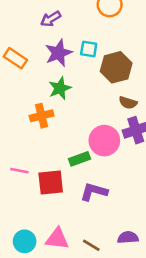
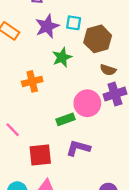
green star: (60, 88) -> (62, 57), moved
pink line: (19, 171) -> (13, 130), turned 35
red square: (51, 182) -> (40, 155), moved

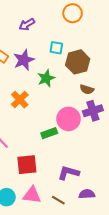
purple star: (47, 26) -> (24, 60), moved
orange cross: (32, 81) -> (20, 100), turned -30
purple L-shape: (78, 148) -> (69, 173), moved

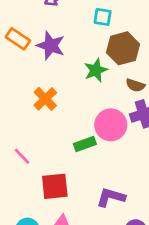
cyan square: (56, 48) -> (103, 17), moved
purple star: (24, 60) -> (51, 46), turned -30
green star: (46, 78) -> (96, 70), moved

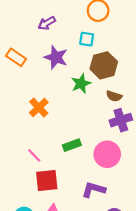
purple star: (51, 46) -> (56, 57), moved
pink circle: (111, 125) -> (107, 154), moved
pink line: (22, 156) -> (34, 155), moved

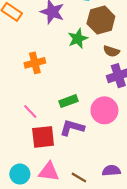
orange cross: (39, 108) -> (35, 63), turned 30
purple L-shape: (93, 190) -> (72, 128), moved

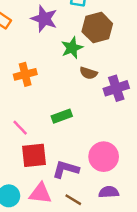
brown semicircle: (111, 51) -> (88, 73), moved
pink circle: (104, 110) -> (104, 157), moved
purple L-shape: (72, 128) -> (66, 169), moved

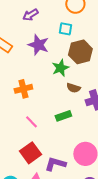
green rectangle: (62, 116) -> (63, 116), moved
pink line: (20, 128) -> (31, 122), moved
red square: (34, 155) -> (30, 153), turned -30

